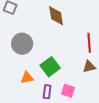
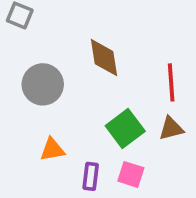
brown diamond: (56, 16) -> (104, 58), moved
green square: (50, 67) -> (125, 128), moved

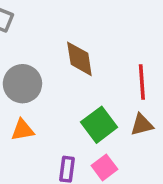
orange triangle: (52, 150) -> (22, 130), moved
pink square: (131, 174) -> (104, 167), turned 35

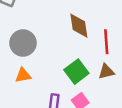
brown diamond: (79, 59) -> (79, 26), moved

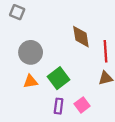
green square: (76, 72) -> (59, 78), moved

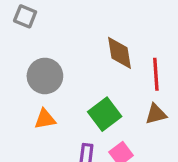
green square: (59, 78) -> (105, 114), moved

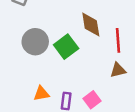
green square: (105, 114) -> (66, 47), moved
orange triangle: (45, 119) -> (41, 94), moved

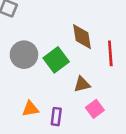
brown triangle: (118, 70) -> (82, 84), moved
pink square: (92, 100) -> (95, 109), moved

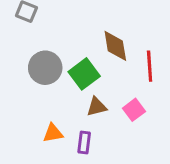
brown triangle: (82, 84) -> (97, 107), moved
pink square: (95, 109) -> (134, 110), moved

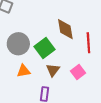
brown triangle: (97, 107) -> (53, 70), turned -40
orange triangle: (53, 133) -> (24, 71), moved

